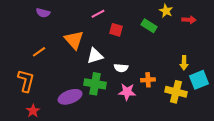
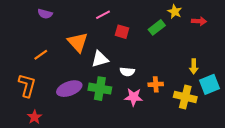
green rectangle: (149, 26) -> (157, 27), turned -70
purple ellipse: (70, 97) -> (69, 89), moved

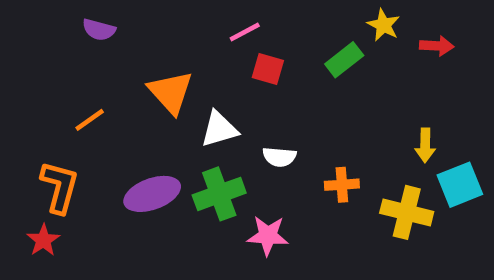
pink line: (103, 15) -> (245, 32), moved
green cross: (100, 89) -> (219, 194), turned -30
pink star: (134, 97) -> (268, 236), moved
red star: (34, 117) -> (43, 240), moved

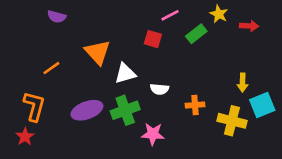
pink line: (245, 32) -> (170, 15), moved

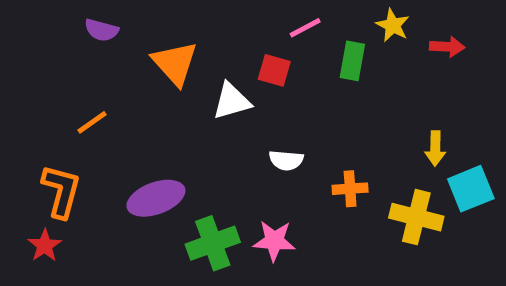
green rectangle: (196, 34) -> (352, 61), turned -42
orange triangle: (97, 52) -> (175, 63), moved
white triangle: (125, 73) -> (232, 101), moved
green cross: (125, 110) -> (213, 243), moved

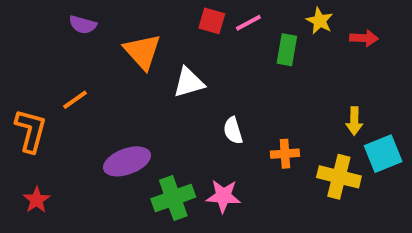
red square: (274, 70) -> (212, 21), moved
white semicircle: (286, 160) -> (233, 131), turned 68
orange L-shape: (61, 191) -> (31, 131), moved

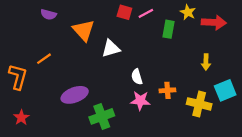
red arrow: (364, 38) -> (214, 22), size x1.5
yellow arrow: (354, 121) -> (206, 62), moved
pink star: (223, 196) -> (140, 101), moved

